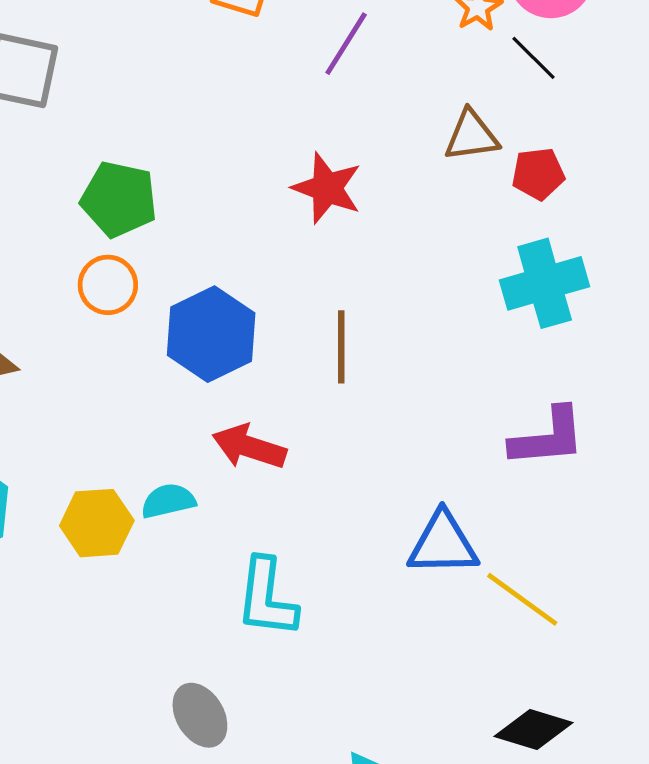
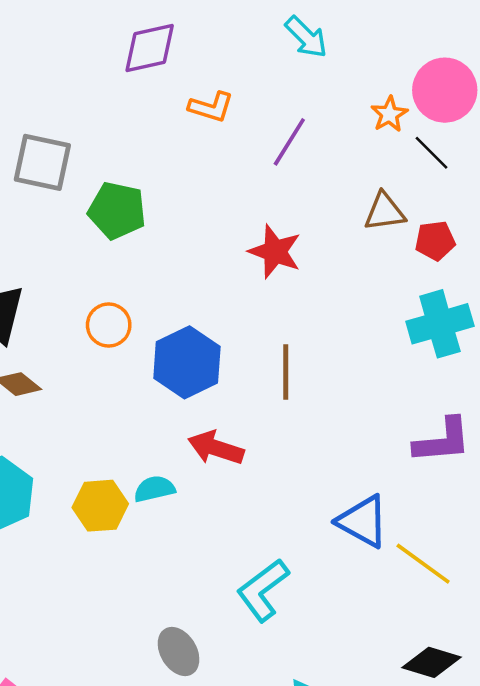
green pentagon: (119, 199) -> (117, 211), moved
blue triangle: (443, 544) -> (363, 521), turned 30
cyan L-shape: (267, 598) -> (263, 590), moved, turned 46

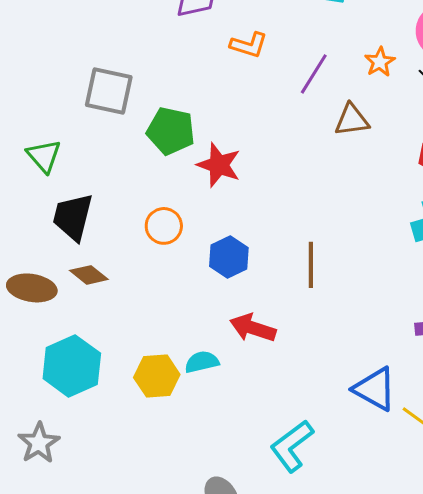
orange star: (389, 114) -> (380, 62), moved
brown triangle: (385, 212) -> (352, 120), moved
red star: (275, 252) -> (219, 165), moved
blue hexagon: (187, 362) -> (229, 257), size x0.7

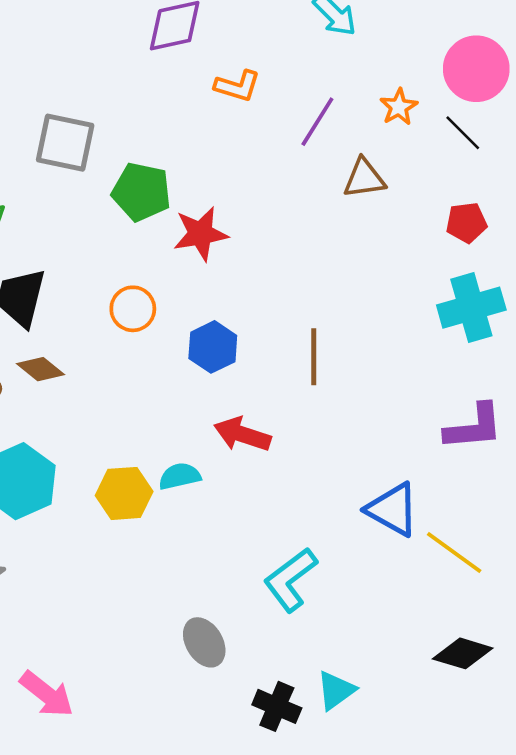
red star: (219, 165) -> (201, 234), turned -30

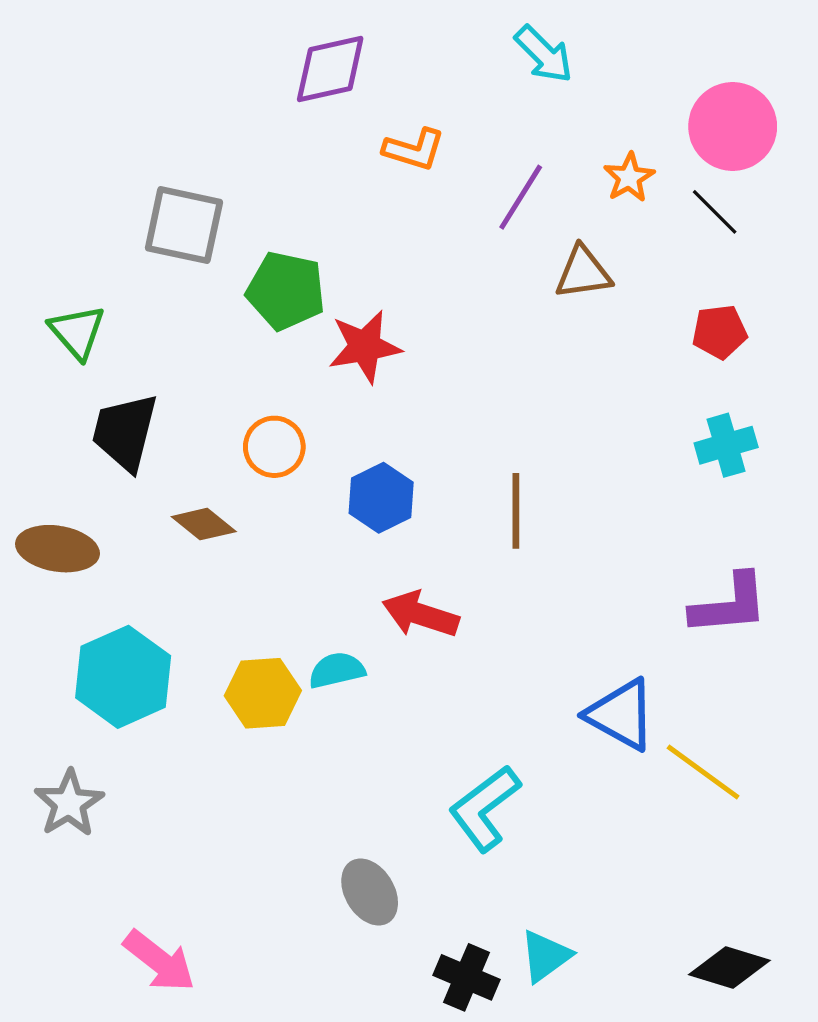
cyan cross: (471, 308) -> (726, 445), size x0.7
brown diamond: (40, 369) -> (204, 524), moved
black diamond: (463, 653) -> (729, 968), moved

